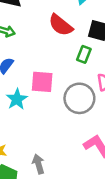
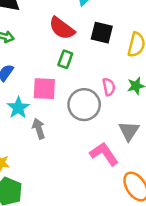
green rectangle: (84, 54) -> (65, 59), moved
gray arrow: (38, 164) -> (39, 129), moved

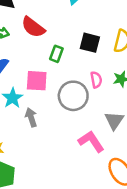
red semicircle: (62, 28) -> (33, 27), moved
black square: (102, 33) -> (90, 43), moved

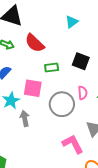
green rectangle: (56, 54) -> (52, 68), turned 56

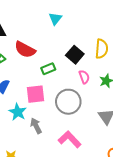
black square: (81, 61) -> (75, 55), turned 36
pink semicircle: (83, 93) -> (84, 77), moved
pink L-shape: (73, 144) -> (70, 139), moved

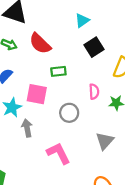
black square: (75, 55) -> (94, 47), moved
gray circle: (68, 102) -> (69, 113), size x0.7

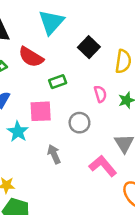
cyan triangle: (82, 20) -> (51, 22), moved, size x1.6
gray arrow: (27, 128) -> (54, 154), moved
pink L-shape: (58, 153) -> (103, 166), moved

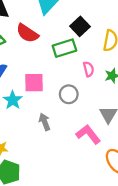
green rectangle: (58, 82) -> (64, 48), moved, size x1.5

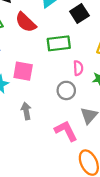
black square: (80, 26) -> (79, 14), moved
gray circle: (69, 94) -> (66, 90), moved

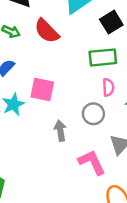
green rectangle: (59, 43) -> (103, 57), moved
gray arrow: (26, 111) -> (60, 131), moved

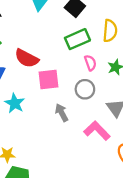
red semicircle: (47, 31) -> (27, 58), moved
pink square: (42, 89) -> (48, 80), moved

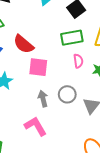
gray circle: (85, 89) -> (67, 94), moved
pink L-shape: (97, 131) -> (36, 126), moved

